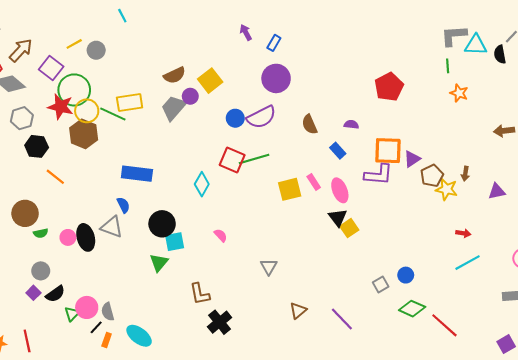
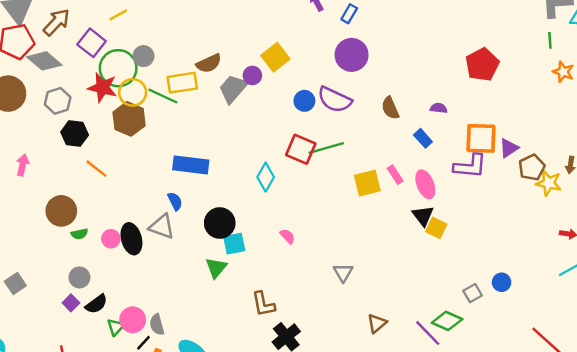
gray circle: (96, 50) -> (144, 56), moved
brown semicircle: (175, 75) -> (209, 63), moved
purple semicircle: (261, 117) -> (335, 100), turned 52
yellow square: (349, 228) -> (436, 228), turned -30
green diamond: (412, 309) -> (447, 321), moved

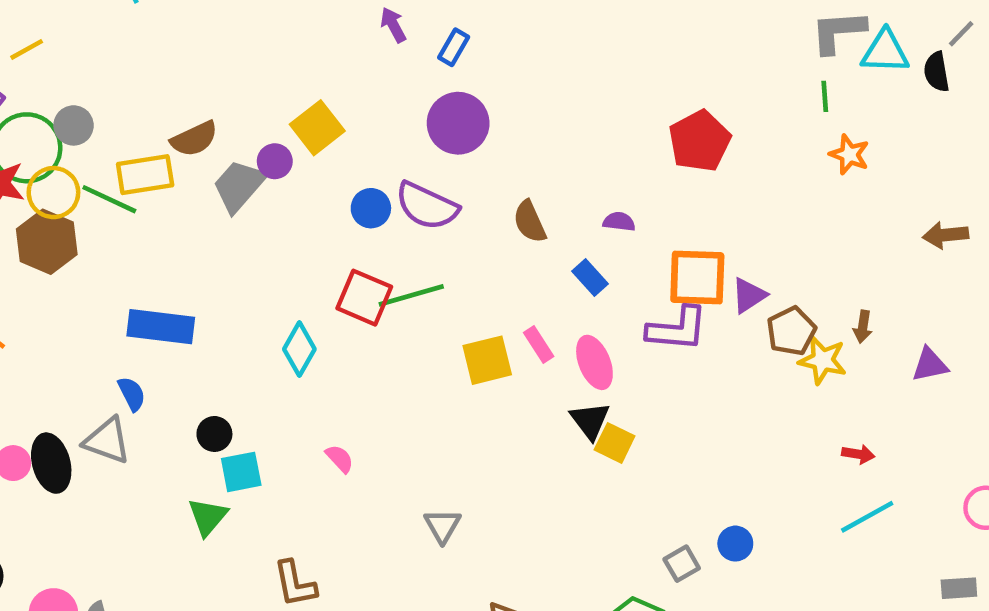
black circle: (220, 223) -> (214, 434), size x0.6

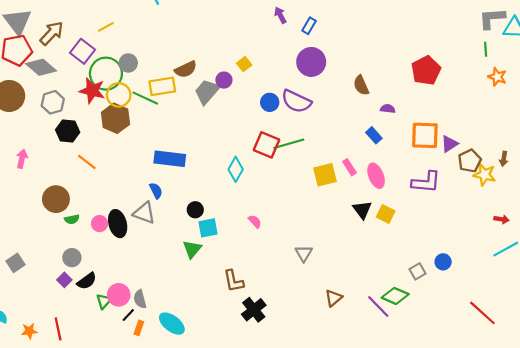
yellow square: (317, 128) -> (244, 64), size x0.6
brown semicircle: (530, 222) -> (361, 85), moved
purple L-shape: (677, 329) -> (426, 182), moved
black triangle: (590, 421) -> (362, 210), moved

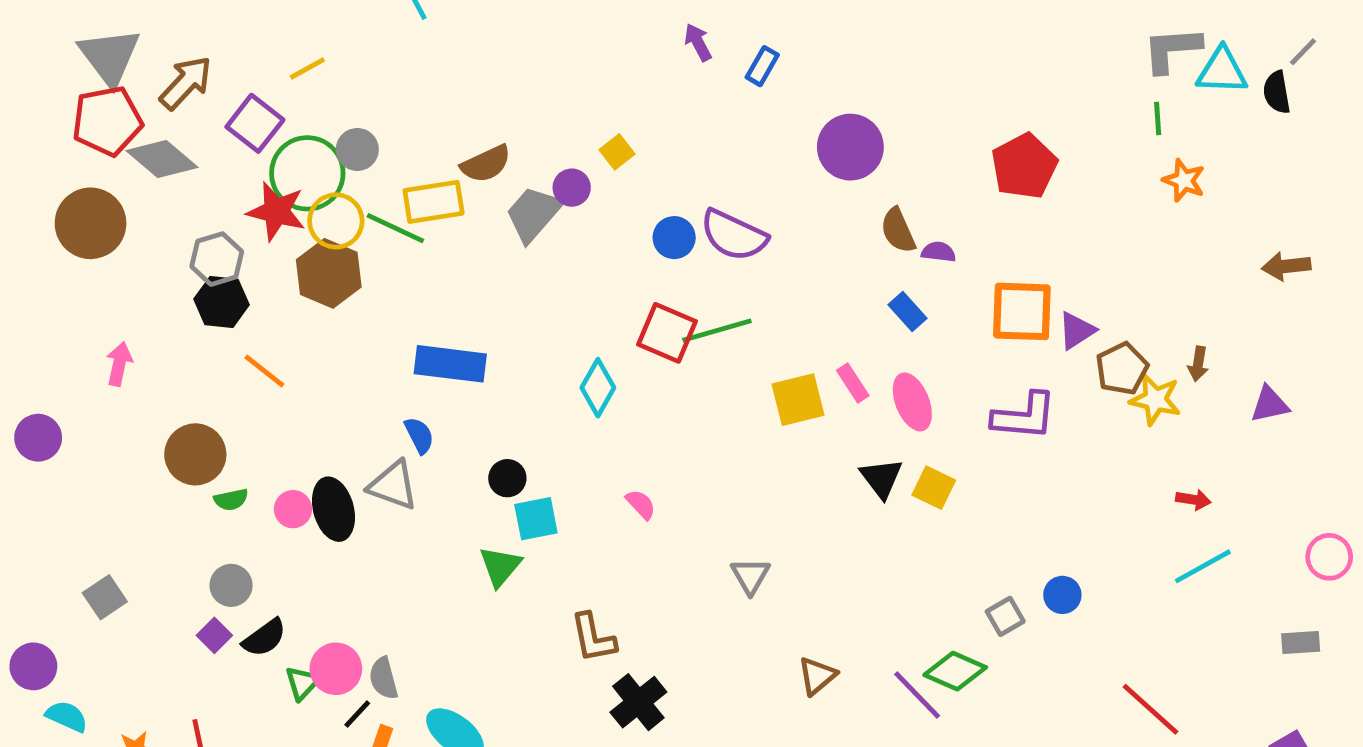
purple circle: (311, 62) -> (850, 147), moved
brown semicircle: (361, 85) -> (898, 230), moved
gray hexagon: (53, 102) -> (217, 259), moved

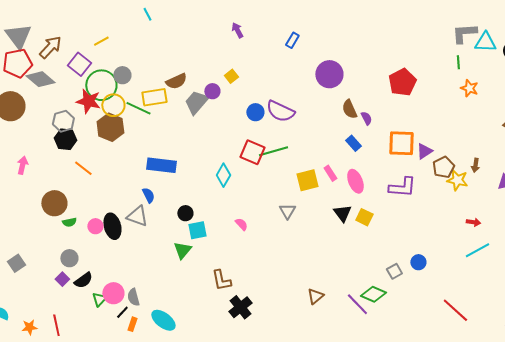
purple arrow: (698, 42) -> (237, 30), moved
purple semicircle: (939, 252) -> (366, 118), turned 56
gray triangle: (750, 576) -> (287, 211), moved

